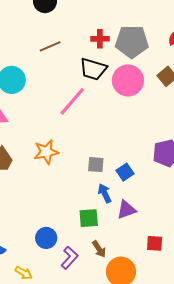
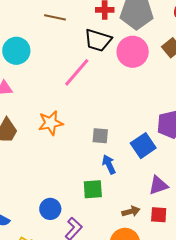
brown line: (50, 46) -> (55, 17), turned 35
blue square: (125, 172) -> (143, 146), moved, size x1.4
purple triangle: (126, 210) -> (158, 185), moved
brown arrow: (99, 249) -> (131, 211), moved, turned -72

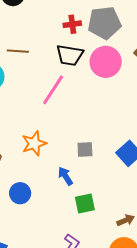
brown line: (55, 17) -> (18, 51), moved
blue arrow: (109, 164) -> (65, 176), moved
blue circle: (50, 209) -> (20, 193), moved

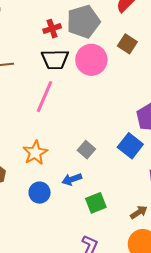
gray square: (85, 149) -> (86, 150), turned -36
blue arrow: (65, 176) -> (72, 179), turned -66
blue circle: (20, 193) -> (40, 193), moved

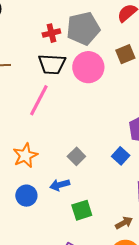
brown square: (127, 44) -> (125, 54), turned 30
blue square: (130, 146) -> (121, 156), size x0.7

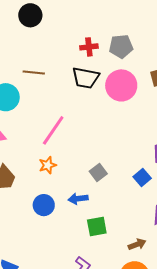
gray pentagon: (83, 28) -> (121, 46), size x0.7
pink line: (39, 100) -> (53, 130), moved
orange star: (25, 156) -> (48, 165), size x0.7

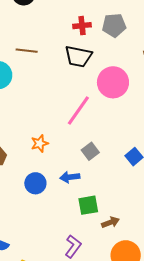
pink circle: (121, 85) -> (113, 82), moved
pink line: (53, 130) -> (78, 110), moved
brown arrow: (137, 244) -> (110, 222), moved

